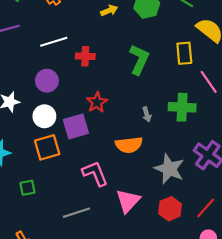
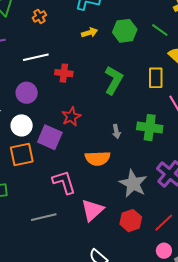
purple square: (76, 126) -> (50, 137), turned 35

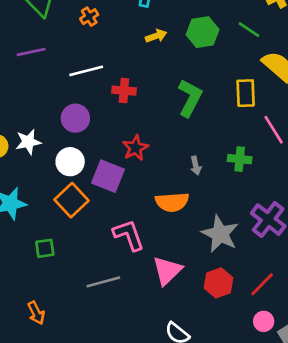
green cross: (150, 128) -> (240, 159), size x0.7
orange square: (22, 155) -> (72, 200), turned -30

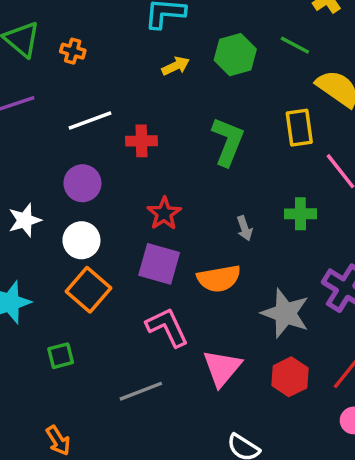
orange cross: (89, 17) -> (73, 51), moved, turned -36
purple square: (108, 176) -> (159, 264), moved

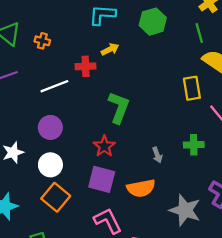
green line: (295, 45) -> (199, 33), moved, turned 48
green hexagon: (235, 55) -> (153, 22), moved
red cross: (141, 141) -> (86, 66), moved
green L-shape: (228, 141) -> (119, 107), moved

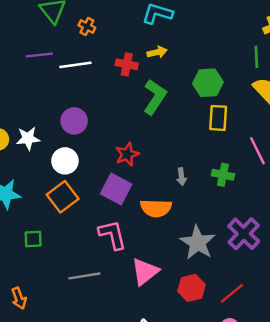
green hexagon: (153, 22) -> (208, 83), moved
white line: (54, 86) -> (75, 65), moved
yellow rectangle: (192, 88) -> (218, 118), moved
green L-shape: (119, 107) -> (155, 97), moved

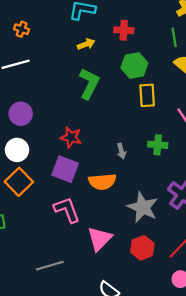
red cross: (127, 64) -> (124, 30), moved
red star: (127, 154) -> (71, 137), turned -30
gray line: (84, 276) -> (50, 266), moved

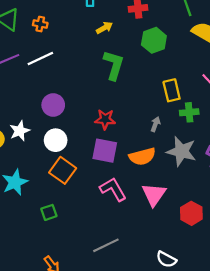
yellow rectangle: (147, 95) -> (172, 90), moved
gray arrow: (121, 151) -> (155, 124), turned -136
gray star: (143, 207) -> (181, 151), moved
pink triangle: (100, 239) -> (154, 195), moved

